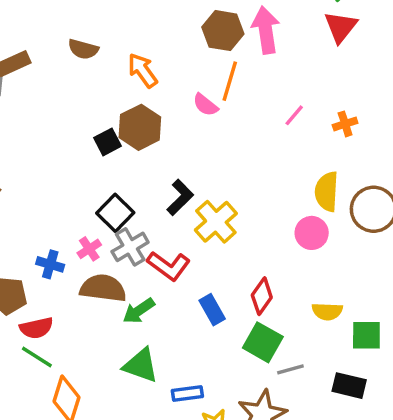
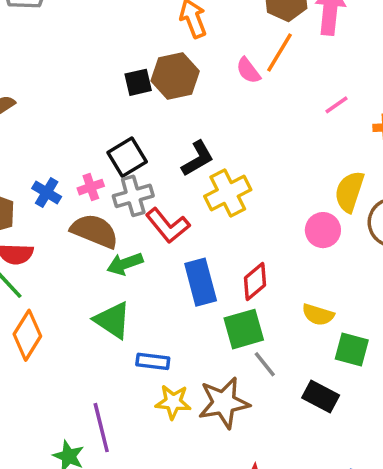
blue rectangle: (212, 310) -> (201, 282), size x1.4
green square: (263, 342) -> (244, 329), turned 30
gray line: (290, 369) -> (265, 364), turned 52

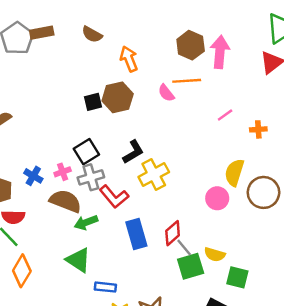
orange line: (279, 53) -> (187, 81), turned 56
green square: (244, 329) -> (191, 266), moved
gray line: (265, 364) -> (184, 248), moved

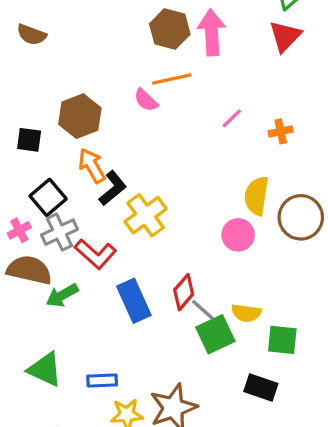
orange arrow: (129, 59) -> (92, 166), moved
black square: (93, 102) -> (29, 140), moved, turned 30
green triangle: (78, 260) -> (45, 369), moved

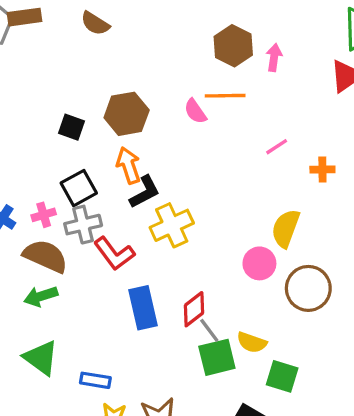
pink arrow: (212, 32) -> (274, 57), size x0.6
brown circle: (301, 217) -> (308, 288), moved
green arrow: (62, 295) -> (41, 296), moved

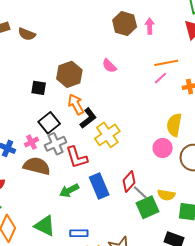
brown semicircle: (95, 23) -> (27, 34), moved
orange line: (225, 96) -> (166, 63), moved
red L-shape: (114, 254) -> (77, 157), turned 30
green arrow: (41, 296) -> (69, 190), moved

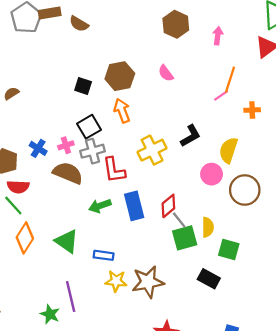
brown hexagon: (125, 24) -> (176, 24), moved
orange line: (166, 63) -> (230, 80), turned -70
black L-shape: (88, 118) -> (190, 136), moved
yellow semicircle: (166, 195) -> (208, 227), turned -108

